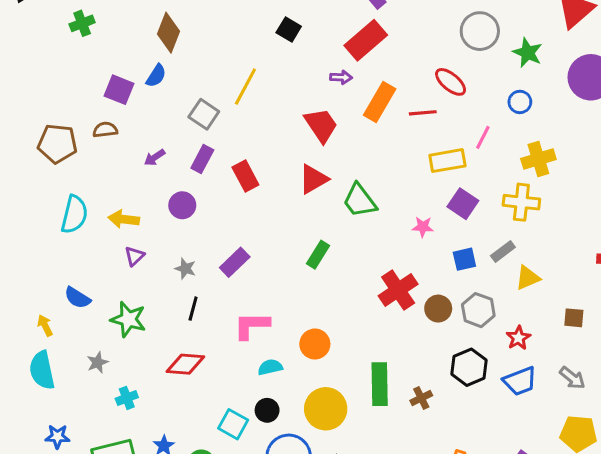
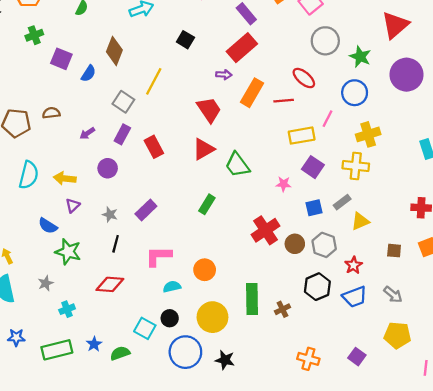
brown diamond: (168, 33) -> (114, 51), moved
purple square: (119, 90) -> (61, 59), moved
blue circle: (520, 102) -> (355, 93), size x1.5
blue semicircle: (77, 298) -> (48, 226), moved

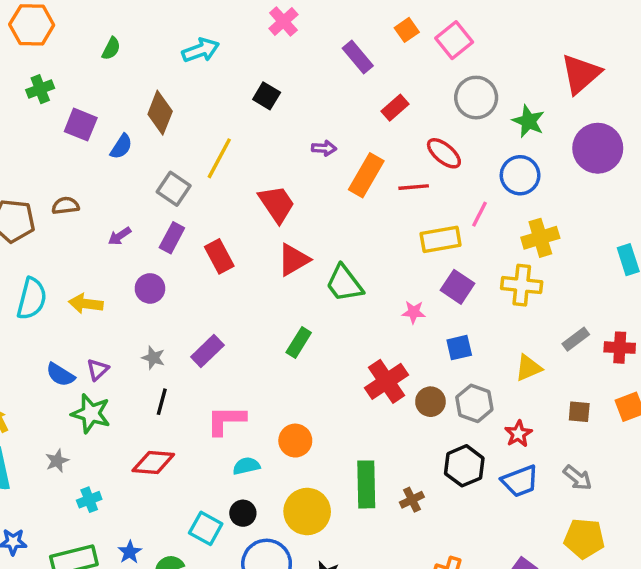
red rectangle: (242, 48) -> (395, 108), moved, size x0.6
red trapezoid: (209, 110) -> (277, 204), moved
gray rectangle: (342, 202) -> (576, 339), moved
purple triangle: (73, 205) -> (98, 370), moved

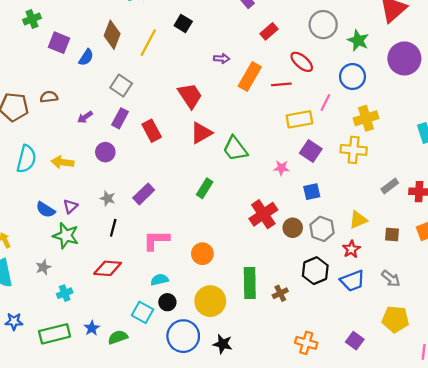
yellow line: (219, 158) -> (148, 43), moved
yellow triangle: (528, 368) -> (358, 220), moved
cyan semicircle: (246, 466) -> (160, 280), moved

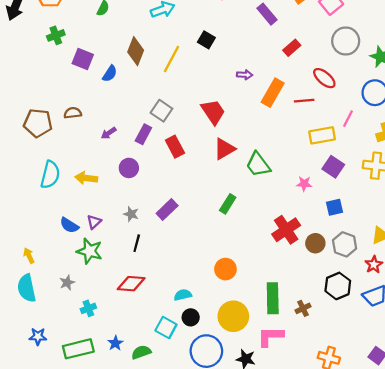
gray square: (121, 86) -> (161, 111), moved
pink L-shape: (156, 240) -> (270, 336), moved

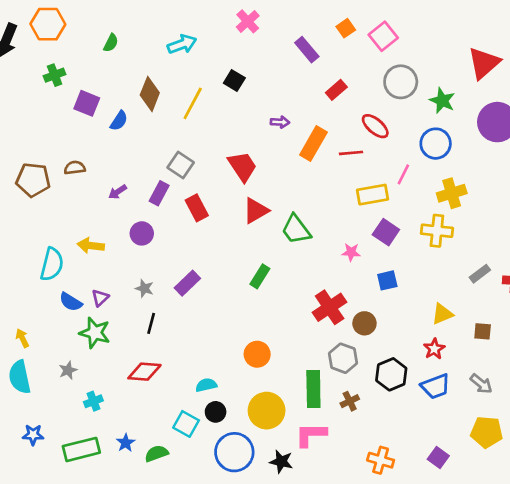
cyan semicircle: (50, 175) -> (52, 264), moved
gray hexagon: (345, 244) -> (343, 358), moved

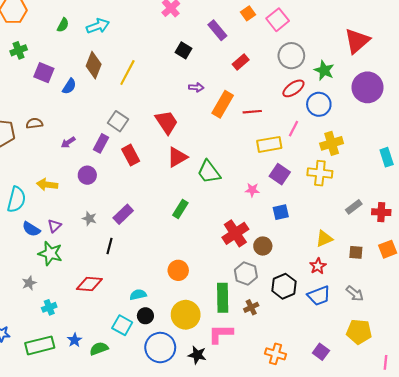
cyan arrow: (182, 44) -> (98, 26), moved
black square: (234, 80) -> (184, 50), moved
red ellipse: (375, 126) -> (293, 88), moved, turned -75
black line: (151, 323) -> (109, 246), moved

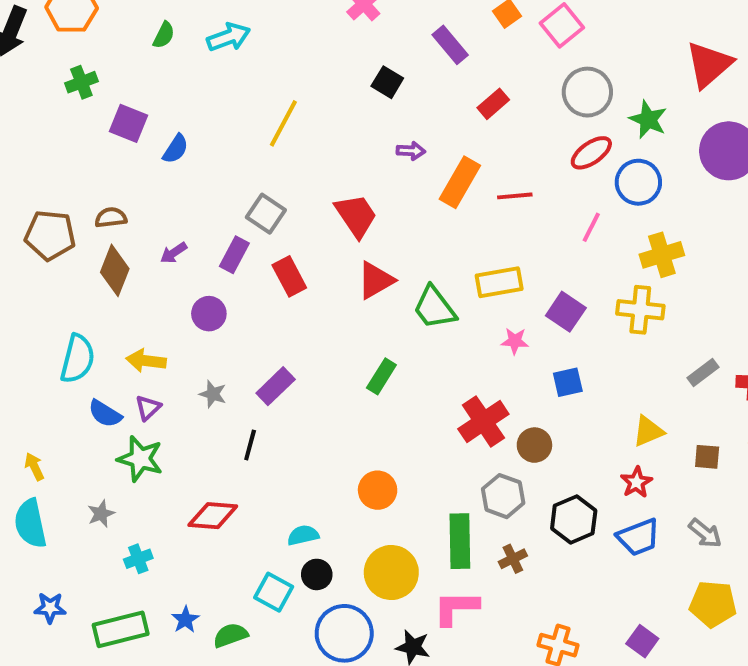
brown diamond: (94, 65) -> (115, 270), moved
yellow rectangle: (269, 144) -> (499, 282), moved
yellow arrow: (47, 185) -> (146, 361), moved

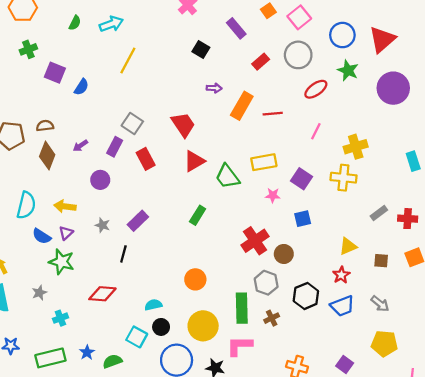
gray circle: (587, 92) -> (298, 55), moved
yellow line: (283, 123) -> (128, 60), moved
blue circle: (638, 182) -> (342, 35), moved

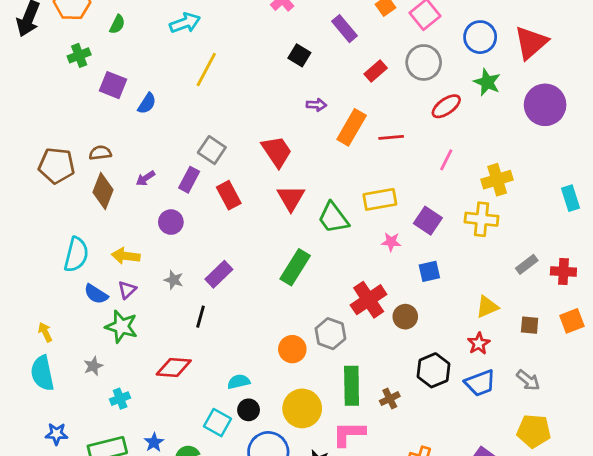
green semicircle: (75, 23) -> (117, 24), moved
red triangle: (194, 161) -> (291, 198), turned -30
green rectangle: (198, 215) -> (295, 267), size x1.4
gray hexagon: (266, 283) -> (330, 334), moved

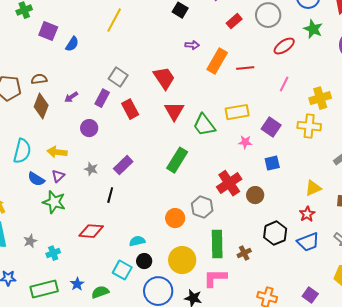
gray star: (93, 366) -> (30, 241), moved

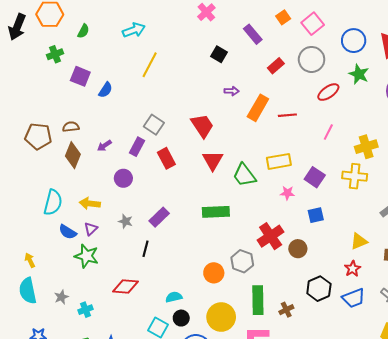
green rectangle: (177, 160) -> (216, 212), turned 55

